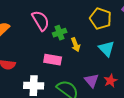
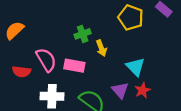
pink semicircle: (41, 21) -> (46, 60), moved
cyan triangle: (107, 49) -> (135, 67), moved

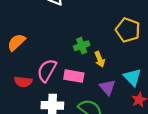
pink semicircle: (46, 60) -> (47, 70), turned -120
purple triangle: (120, 90) -> (108, 87), moved

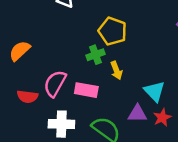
yellow pentagon: (128, 30) -> (113, 31), moved
purple triangle: (108, 87) -> (137, 114), moved, turned -48

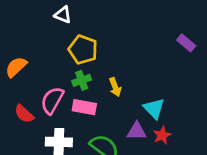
yellow pentagon: (113, 31) -> (83, 50), moved
green cross: (96, 55) -> (82, 80), moved
red semicircle: (27, 97) -> (24, 114), turned 36

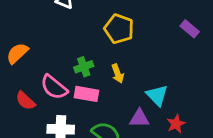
yellow pentagon: (83, 50) -> (119, 29), moved
pink semicircle: (52, 100) -> (54, 87), turned -80
red star: (162, 135) -> (176, 124), moved

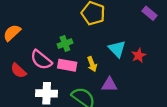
yellow arrow: (118, 74) -> (92, 64), moved
cyan triangle: (157, 95) -> (117, 49), moved
red star: (176, 124) -> (139, 55), moved

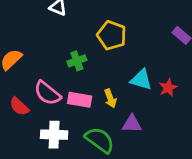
green cross: (65, 44) -> (77, 61), moved
cyan triangle: (117, 49) -> (141, 80), turned -30

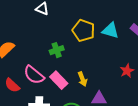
cyan triangle: (141, 80) -> (110, 30), moved
pink rectangle: (80, 100) -> (59, 80), turned 36

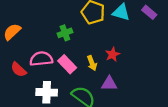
red star: (127, 71) -> (112, 54), moved
pink semicircle: (34, 75) -> (41, 59), turned 135

